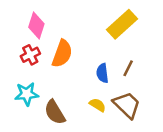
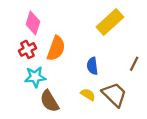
brown line: (128, 68) -> (134, 64), moved
cyan star: (27, 94) -> (35, 77), moved

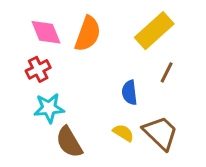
pink diamond: (33, 23) -> (46, 32), turned -40
orange semicircle: (56, 48) -> (88, 34), moved
brown line: (134, 64) -> (167, 72), moved

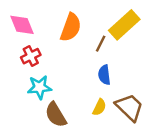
pink diamond: (46, 32) -> (22, 25), moved
brown line: (167, 72) -> (101, 44), moved
yellow semicircle: (123, 133) -> (99, 107), turned 84

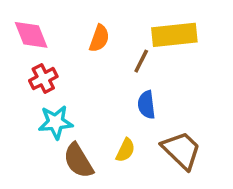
yellow rectangle: (124, 25) -> (174, 35), turned 36
orange semicircle: (71, 27) -> (99, 38), size x0.7
yellow semicircle: (99, 107) -> (125, 150), moved

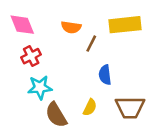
orange semicircle: (99, 38) -> (71, 27), turned 78
brown line: (141, 61) -> (91, 44), moved
brown trapezoid: (181, 150) -> (130, 107), turned 136

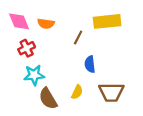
orange semicircle: (71, 27) -> (46, 24), moved

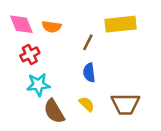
blue semicircle: (90, 64) -> (89, 73), moved
yellow semicircle: (77, 92) -> (87, 104), turned -72

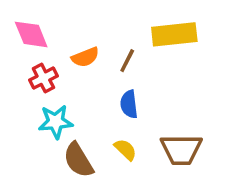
orange semicircle: (52, 27) -> (85, 57), moved, turned -30

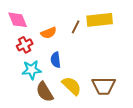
brown line: (127, 61) -> (76, 27), moved
blue semicircle: (129, 104) -> (56, 60), moved
yellow semicircle: (125, 150) -> (72, 86), size x1.5

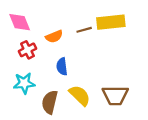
brown line: (76, 27) -> (84, 30), turned 48
cyan star: (32, 70) -> (24, 83), moved
brown semicircle: (45, 92) -> (50, 102), turned 45

